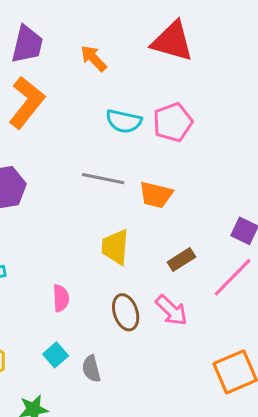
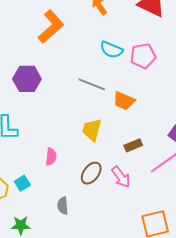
brown ellipse: (126, 312) -> (91, 173), turned 45
cyan square: (56, 355) -> (22, 183), moved

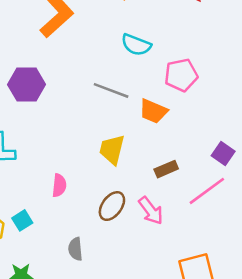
pink pentagon: (143, 56) -> (181, 75), moved

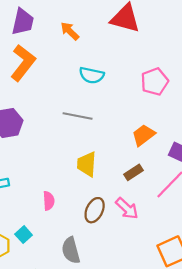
pink pentagon: (181, 75) -> (155, 82), moved
orange trapezoid: (153, 111) -> (143, 135), moved, turned 130
gray semicircle: (75, 249) -> (71, 250), size x1.4

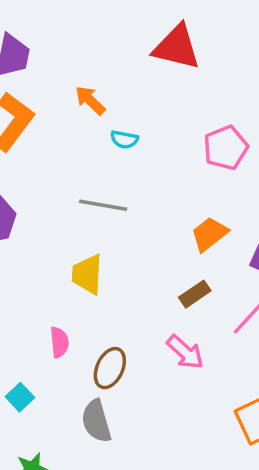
orange arrow: (70, 31) -> (90, 100), moved
cyan semicircle: (92, 75) -> (124, 140), size x0.7
yellow trapezoid: (87, 164) -> (87, 274), moved
brown ellipse: (95, 210) -> (110, 368), moved

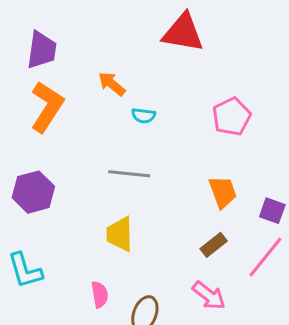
orange trapezoid: (209, 234) -> (223, 192), turned 112

